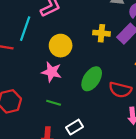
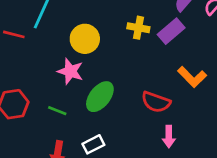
green ellipse: (92, 79) -> (100, 97), moved
green line: (54, 103) -> (57, 111), moved

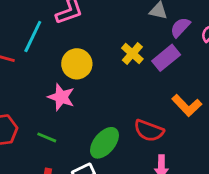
yellow cross: (138, 28) -> (132, 54), turned 30
green ellipse: (100, 97) -> (104, 143), moved

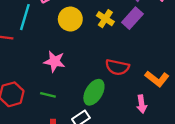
yellow circle: (77, 64) -> (70, 19), moved
orange L-shape: (187, 105) -> (157, 79), moved
red semicircle: (149, 131) -> (117, 67), moved

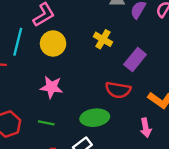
purple rectangle: (132, 18) -> (135, 60), moved
yellow circle: (70, 19) -> (53, 43), moved
green ellipse: (94, 92) -> (95, 118), turned 55

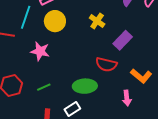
pink star: (51, 87) -> (40, 51), moved
green line: (46, 123) -> (44, 87), turned -40

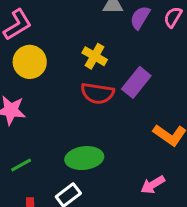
red semicircle: (106, 64) -> (97, 93), moved
pink arrow: (127, 98) -> (153, 185), moved, turned 70

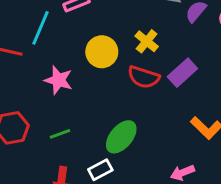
yellow circle: (30, 62) -> (102, 52), moved
green ellipse: (84, 158) -> (121, 137), turned -52

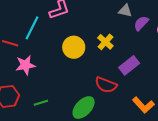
red semicircle: (144, 77) -> (106, 85), moved
pink star: (59, 80) -> (25, 65), moved, turned -30

